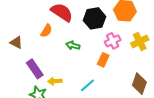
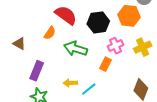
green arrow: (73, 45) -> (76, 49), size x1.6
purple rectangle: (35, 69) -> (37, 71), turned 54
yellow arrow: (55, 81) -> (70, 83), moved

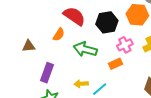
brown triangle: (19, 44) -> (29, 46), turned -32
orange rectangle: (105, 64) -> (115, 64), turned 40

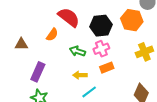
pink cross: (125, 45) -> (101, 49), moved
green arrow: (85, 49) -> (77, 51), size x0.7
yellow arrow: (81, 84) -> (80, 75), moved

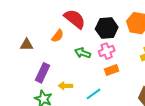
yellow arrow: (80, 75) -> (65, 86), moved

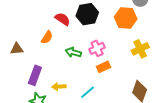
red semicircle: (75, 19) -> (63, 19), size x0.7
black hexagon: (107, 28) -> (87, 14), moved

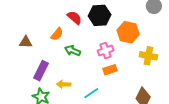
orange hexagon: (126, 18) -> (128, 32), moved
yellow cross: (140, 49) -> (148, 56), turned 30
green arrow: (73, 52) -> (73, 51), moved

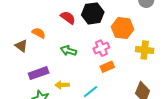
orange semicircle: (57, 34) -> (39, 33), moved, turned -96
brown triangle: (26, 42) -> (21, 46), turned 40
purple rectangle: (41, 71) -> (39, 73), turned 48

